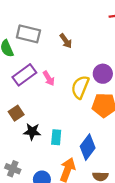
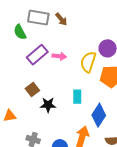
brown arrow: (66, 41) -> (61, 19), moved
pink arrow: (49, 78) -> (59, 56), turned -48
cyan rectangle: (56, 137) -> (77, 97), moved

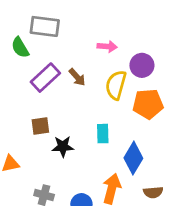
brown arrow: (61, 19) -> (77, 77), moved
pink arrow: (59, 56) -> (107, 46), moved
brown square: (32, 89) -> (40, 126), turned 32

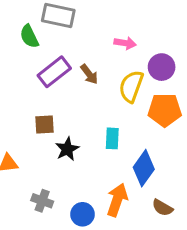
black star: (63, 146) -> (67, 149), turned -30
brown semicircle: (153, 192) -> (162, 208), turned 30

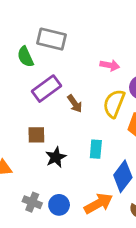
brown arrow: (89, 74) -> (75, 104), moved
orange arrow: (117, 200) -> (98, 203), turned 40
blue circle: (82, 214) -> (59, 205), moved

